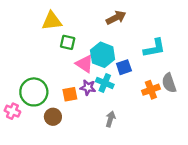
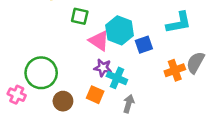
cyan cross: (105, 83) -> (117, 78), moved
gray semicircle: (169, 83) -> (195, 63), turned 48
orange square: (70, 94) -> (95, 95), moved, turned 35

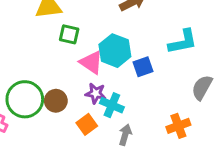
orange cross: (175, 70) -> (178, 126), moved
orange square: (95, 95) -> (87, 124), turned 30
brown circle: (63, 101) -> (56, 101), moved

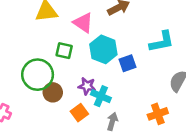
green square: (69, 34) -> (64, 51), moved
pink triangle: (91, 62) -> (83, 23), moved
green circle: (25, 99) -> (38, 75), moved

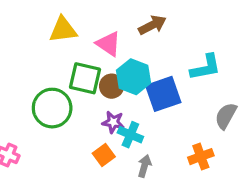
green square: (64, 51) -> (85, 78), size x1.5
blue square: (127, 63) -> (163, 94), size x1.6
brown circle: (53, 92) -> (112, 86), moved

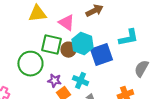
purple star: (113, 122) -> (54, 81), moved

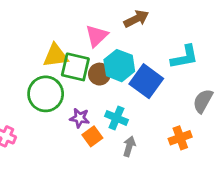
yellow triangle: (37, 14) -> (56, 56), moved
pink triangle: (66, 23) -> (97, 36), turned 42
blue square: (101, 55) -> (146, 81), turned -35

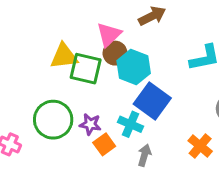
brown circle: (99, 74) -> (115, 53), moved
blue square: (146, 81) -> (152, 101), moved
green circle: (46, 94) -> (53, 120), moved
orange cross: (180, 138) -> (200, 146), turned -30

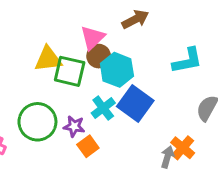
cyan cross: (130, 124) -> (103, 108), moved, turned 30
gray arrow: (144, 155) -> (167, 157), moved

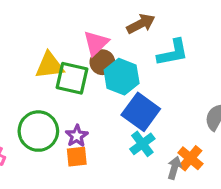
cyan L-shape: (187, 61) -> (173, 53), moved
cyan cross: (103, 108) -> (142, 144), moved
purple star: (74, 126) -> (77, 136), turned 30
orange square: (88, 146) -> (77, 157), moved, turned 30

